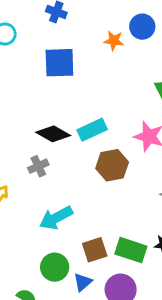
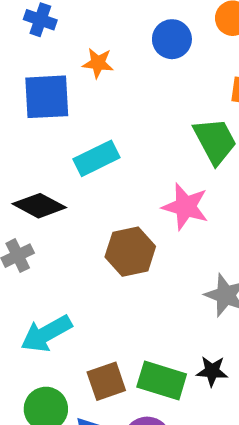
orange star: (114, 41) -> (98, 63), moved
cyan rectangle: (92, 130) -> (96, 158), moved

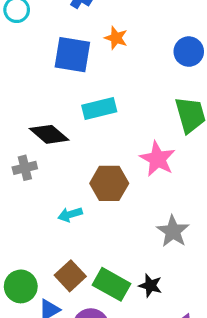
blue circle: (172, 39) -> (189, 52), moved
cyan arrow: (46, 334) -> (70, 214), moved, size x0.6
brown square: (106, 381) -> (70, 276), turned -36

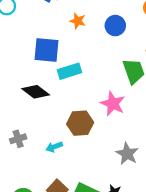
blue circle: (189, 52) -> (115, 26), moved
blue square: (72, 55) -> (47, 50), moved
gray cross: (25, 168) -> (18, 139), moved

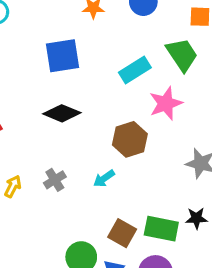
cyan rectangle: (70, 71) -> (135, 70), moved
pink star: (113, 104) -> (166, 103), turned -30

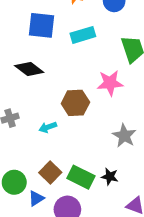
cyan rectangle: (135, 70) -> (83, 35), moved

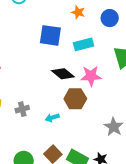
black diamond: (29, 69) -> (63, 74), moved
pink star: (110, 83) -> (91, 76), moved

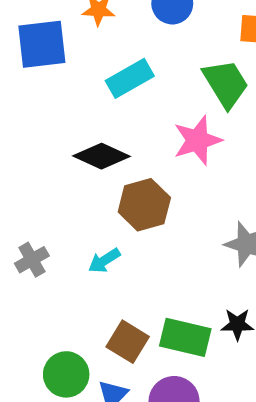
blue square: (50, 35) -> (42, 44), moved
pink star: (91, 76) -> (197, 140), moved

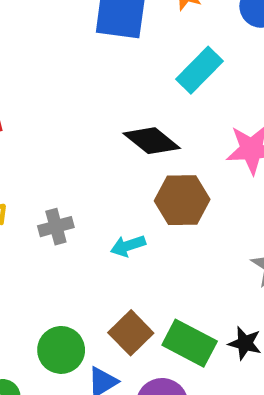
cyan rectangle: (130, 78) -> (199, 70), turned -30

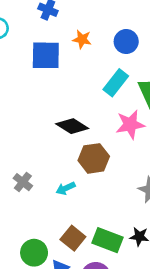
cyan rectangle: (199, 70) -> (116, 83), moved
gray cross: (56, 227) -> (23, 182), turned -30

